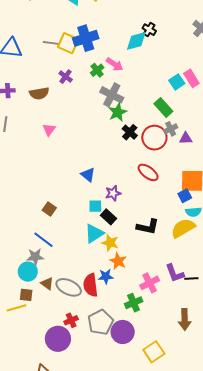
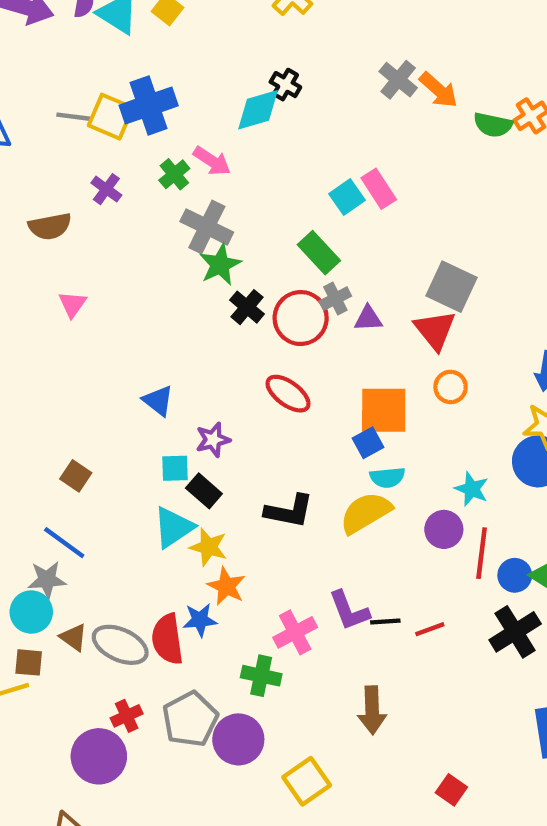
green cross: (134, 303) -> (261, 676), turned 36

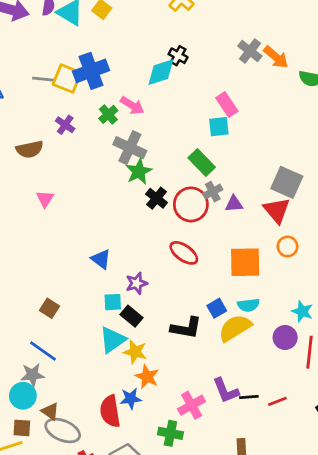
pink rectangle: (379, 189) -> (227, 105), moved
cyan square: (347, 197) -> (219, 127), turned 30
blue square: (368, 443) -> (217, 308), moved
gray ellipse: (120, 645) -> (63, 430), moved

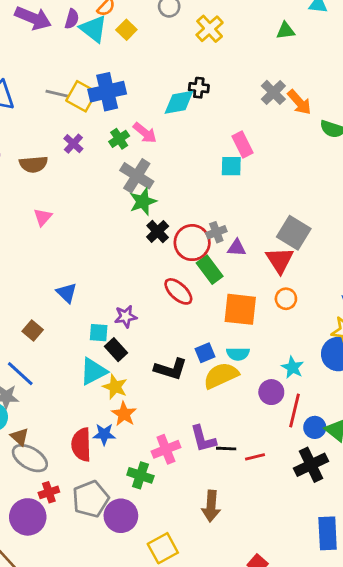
black cross: (178, 56) -> (199, 88), turned -30
green rectangle: (202, 162) -> (210, 270), moved
blue triangle: (101, 259) -> (67, 293), moved

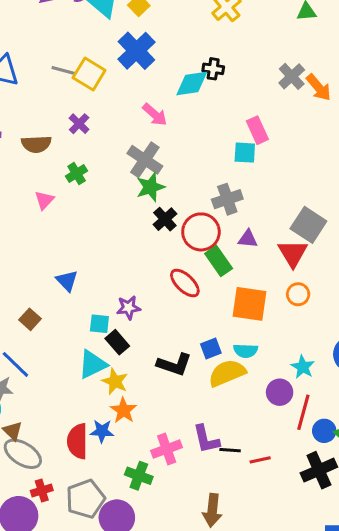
blue cross: (107, 92) -> (136, 51), moved, turned -33
green cross: (119, 139) -> (77, 174), moved
gray cross: (216, 232) -> (227, 199), moved, size x1.4

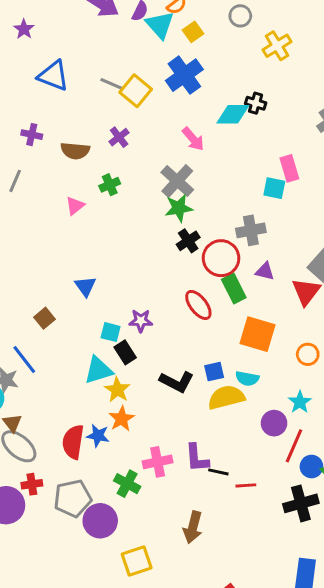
orange circle: (298, 294) -> (308, 354), moved

